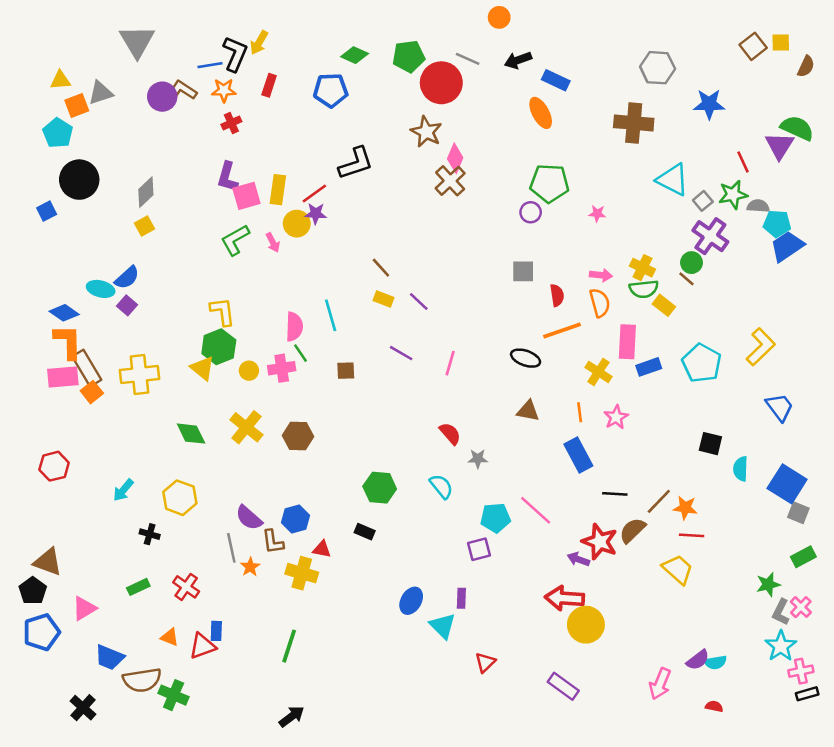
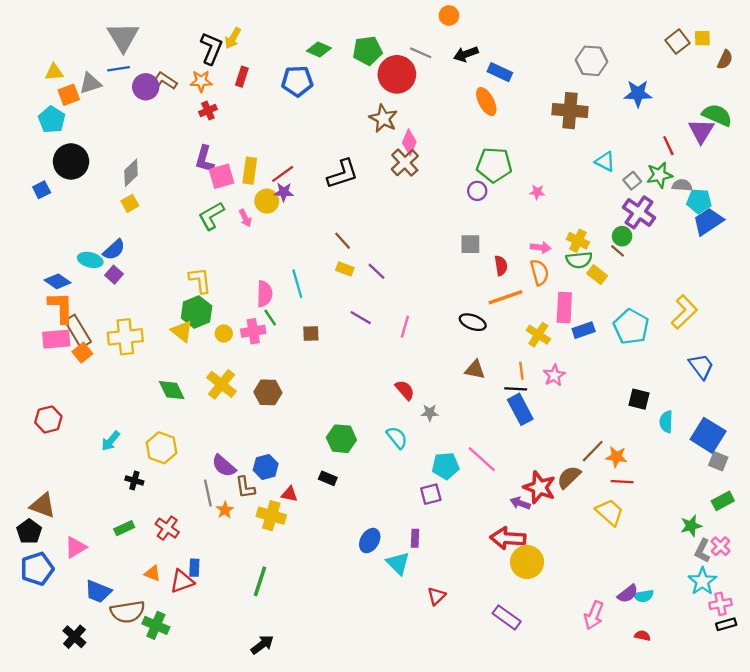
blue line: (210, 65) -> (119, 69), moved
black L-shape: (356, 163) -> (343, 174), moved
cyan triangle: (673, 180) -> (605, 161), size x0.7
black line: (615, 494) -> (516, 389), moved

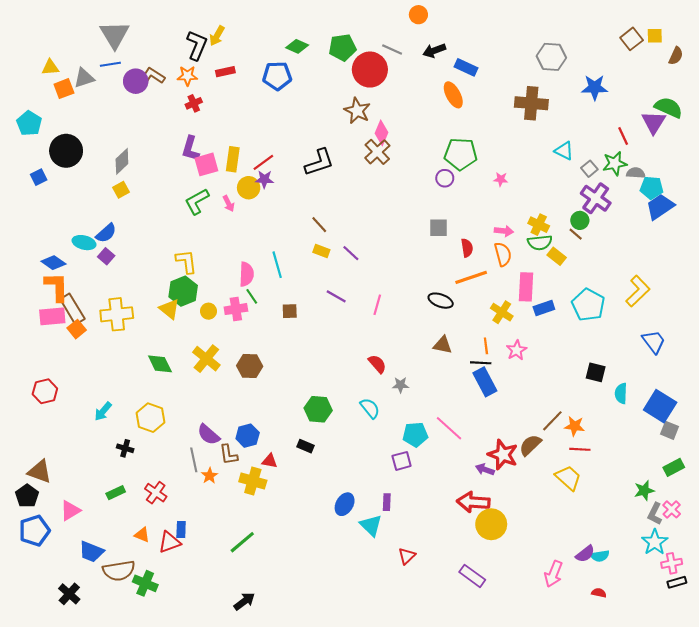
red rectangle: (242, 77) -> (225, 72), turned 60
cyan pentagon: (52, 120) -> (29, 123), moved
green line: (260, 581) -> (242, 542), turned 32

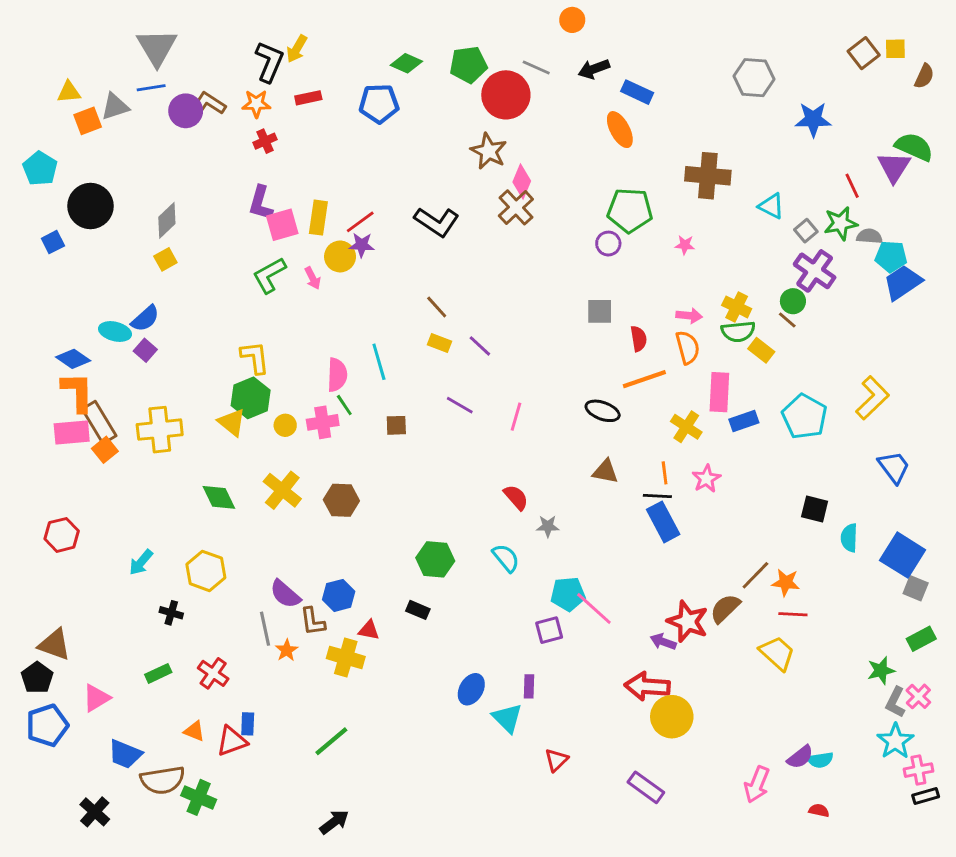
brown cross: (531, 103) -> (708, 176), moved
black L-shape: (319, 162) -> (437, 222), turned 52
pink line: (449, 428) -> (594, 608), moved

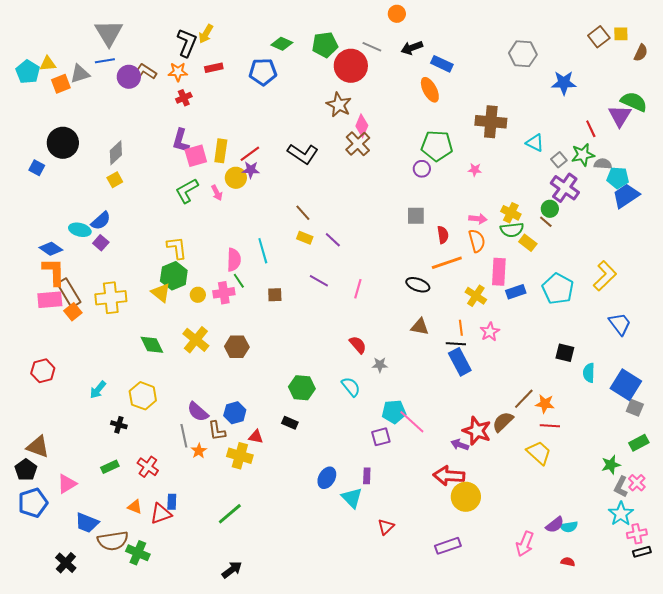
cyan pentagon: (40, 169) -> (28, 72), moved
blue square: (53, 242) -> (37, 168), turned -35
purple rectangle: (646, 787) -> (448, 546), turned -55

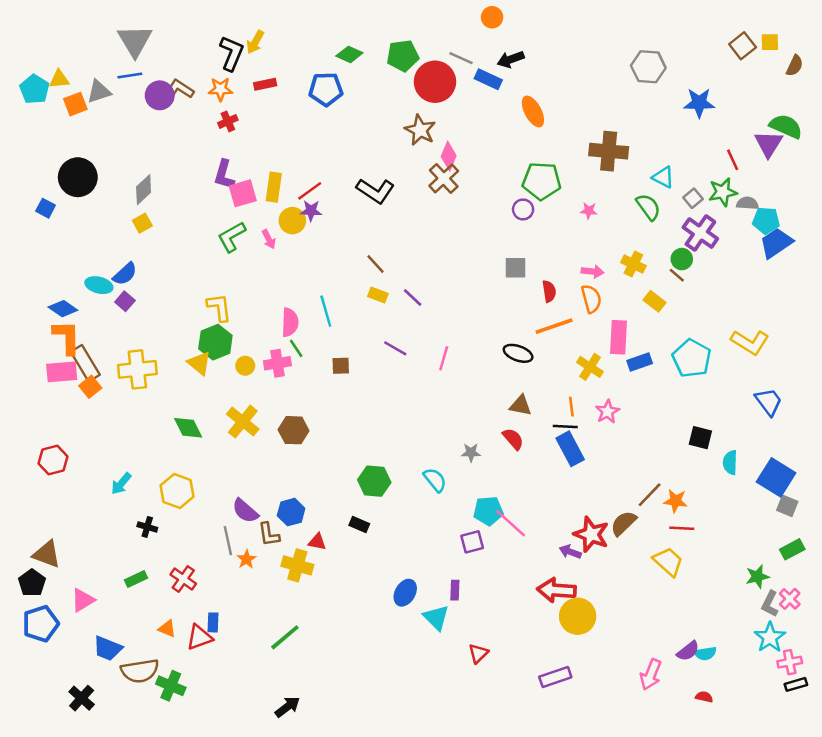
blue rectangle: (442, 64) -> (488, 79), moved
green semicircle: (512, 230) -> (648, 207), moved, turned -120
yellow L-shape: (605, 276) -> (750, 342), turned 76
red semicircle: (358, 345) -> (513, 439), moved

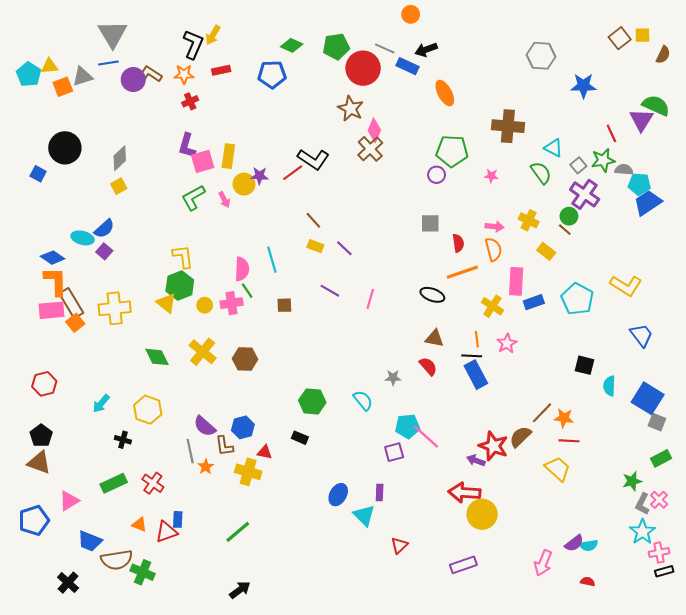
red line: (310, 191) -> (293, 173), moved
green rectangle: (136, 579) -> (114, 483), size x1.4
black pentagon: (32, 583) -> (41, 436), moved

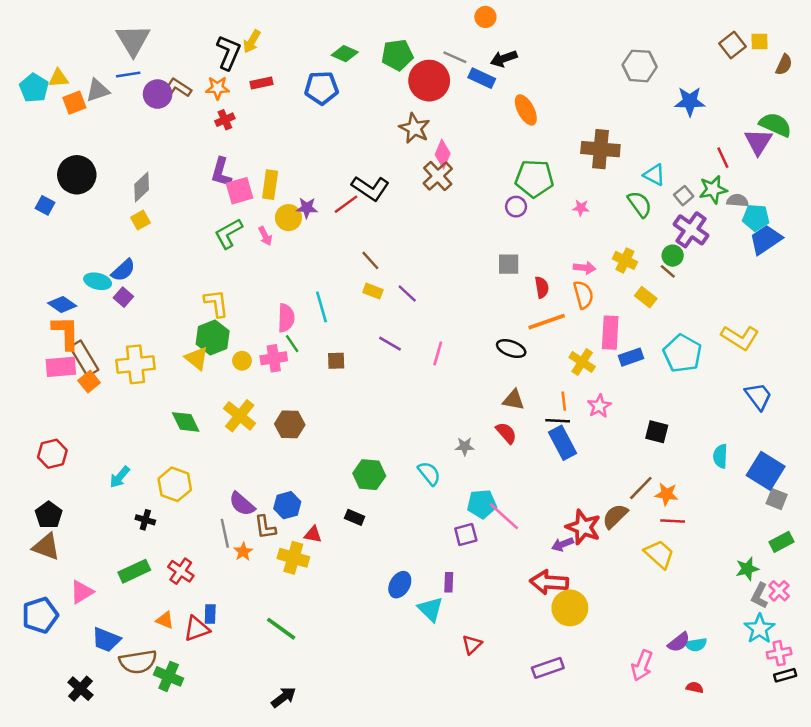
black square: (585, 365) -> (657, 432), moved
purple arrow: (476, 460) -> (563, 544), turned -42
green line: (238, 532) -> (281, 629), turned 76

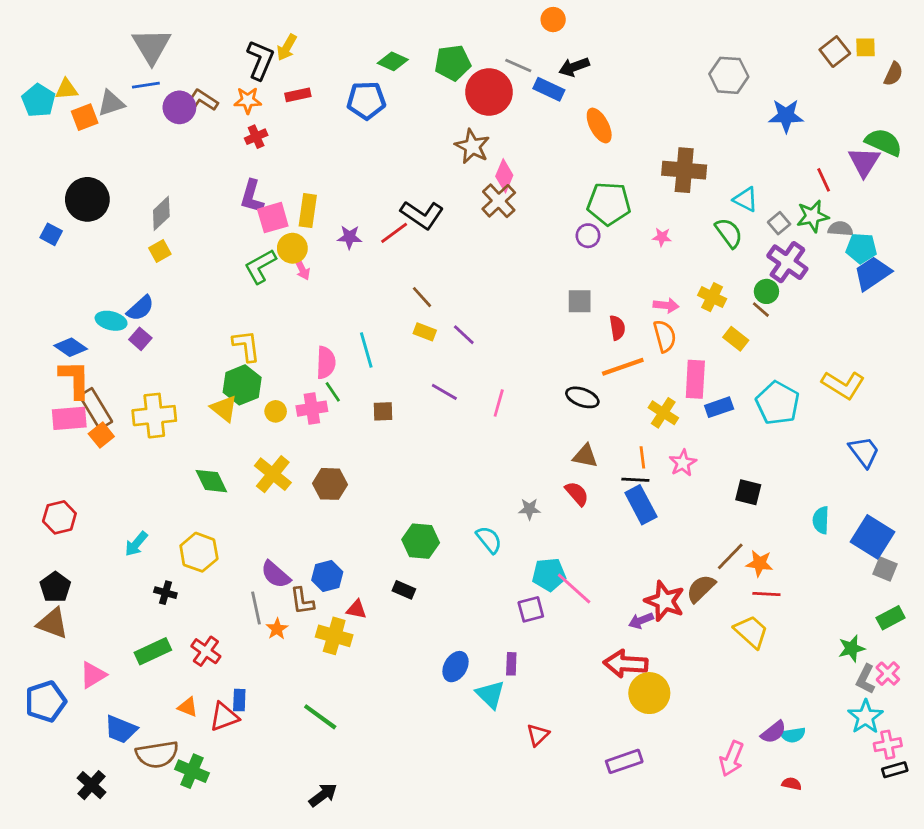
yellow circle: (288, 218) -> (292, 248), moved

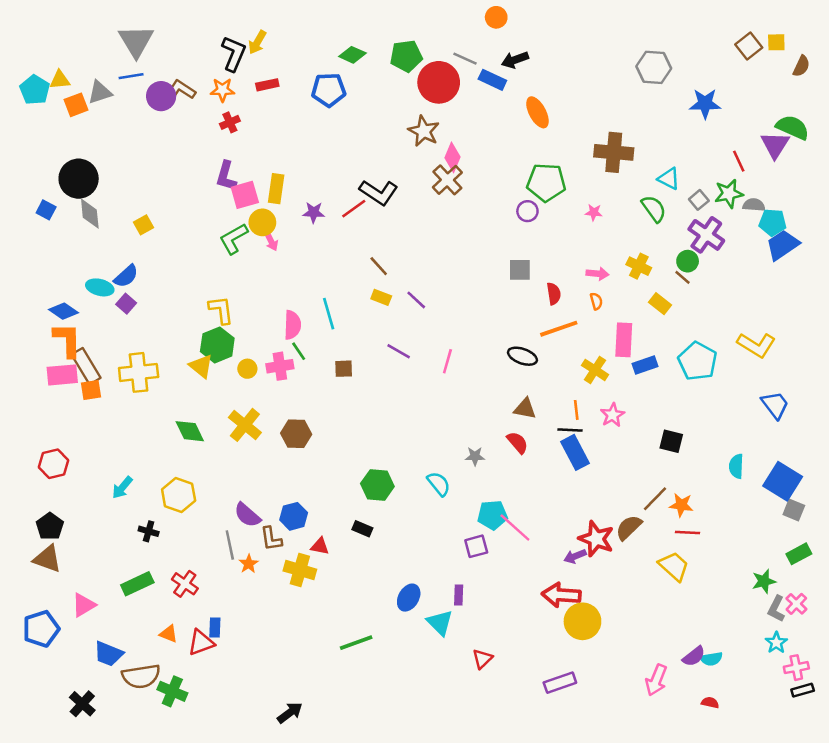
gray diamond: (161, 213) -> (90, 214), moved, turned -52
orange semicircle: (665, 336) -> (596, 301), size x0.6
orange square: (101, 435) -> (91, 390), turned 30
green line: (320, 717) -> (356, 643), moved, turned -56
cyan star: (865, 717) -> (776, 643), size x0.7

